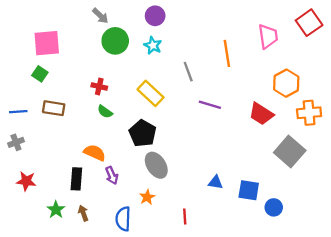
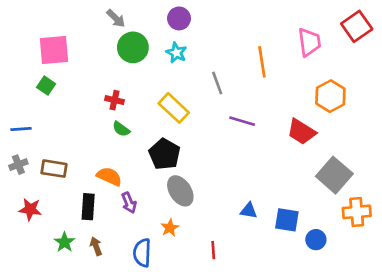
brown rectangle: (54, 108) -> (54, 169), moved
orange cross: (309, 113) -> (357, 212), moved

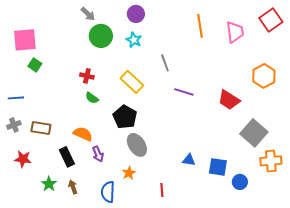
pink square: (54, 50) -> (25, 40), moved
orange line: (262, 62) -> (200, 26), moved
orange hexagon: (330, 96) -> (264, 76), moved
black rectangle: (88, 207) -> (67, 157), turned -30

